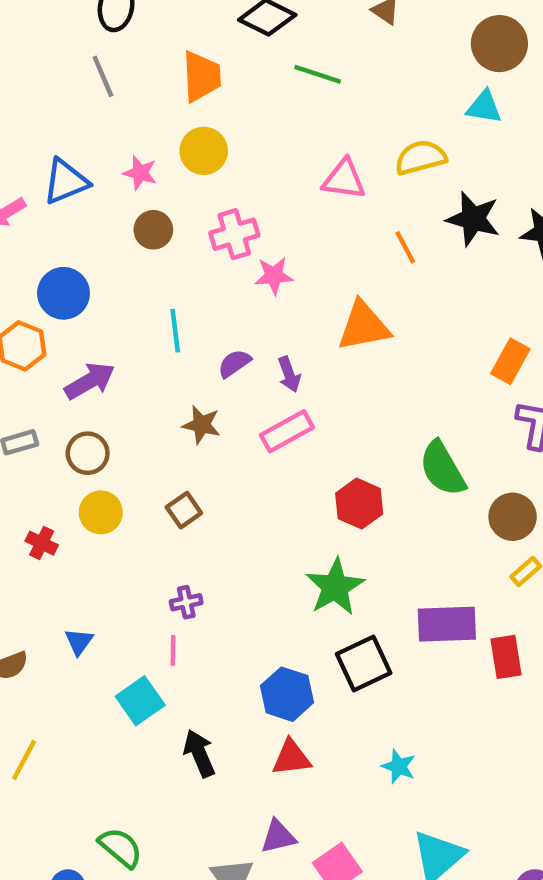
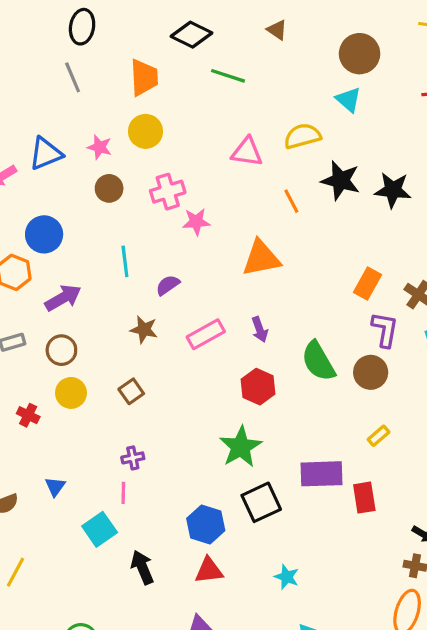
cyan triangle: (484, 107) -> (348, 100), turned 32
purple arrow: (289, 374) -> (260, 330), moved
brown circle: (513, 517) -> (371, 372), moved

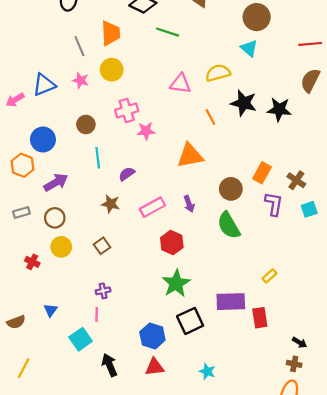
gray line: (73, 77) -> (79, 46), moved
brown circle: (109, 188) -> (86, 124), moved
brown circle: (371, 372) -> (231, 189), moved
red hexagon: (258, 387) -> (172, 243), moved

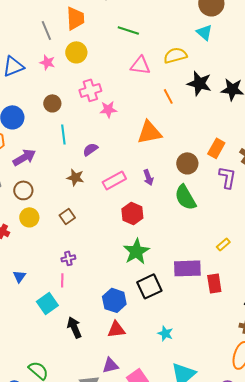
green line: (167, 32) -> (128, 30), moved

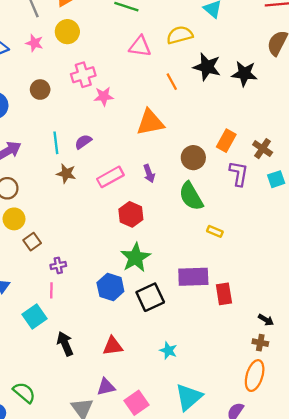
cyan line: (63, 134) -> (56, 143), moved
brown square: (67, 216) -> (32, 242), moved
yellow rectangle: (223, 244) -> (215, 231), moved, turned 64
blue hexagon: (114, 300) -> (110, 287), moved

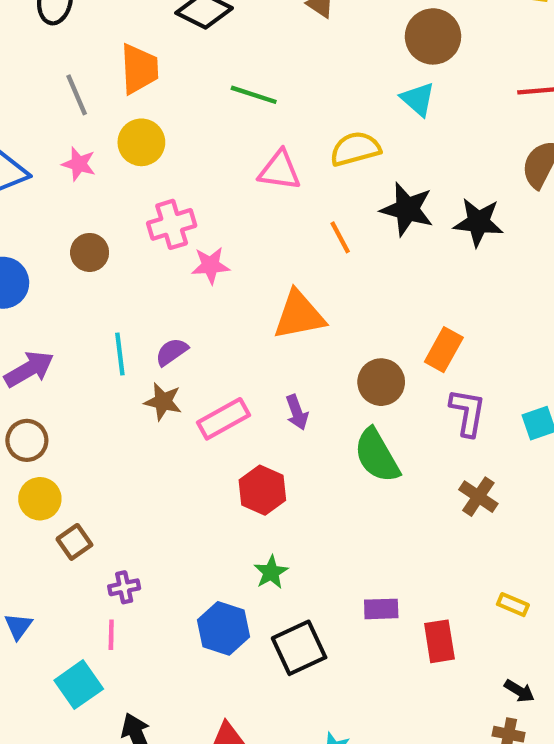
brown cross: (263, 149) -> (478, 497), moved
brown star: (66, 174) -> (163, 402), moved
yellow rectangle: (215, 231) -> (513, 605), moved
green star: (135, 257) -> (271, 572), size x0.6
purple rectangle: (193, 277) -> (381, 609), size x0.6

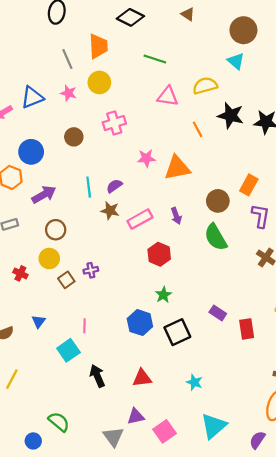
pink star: (211, 265) -> (146, 158), moved
brown circle: (27, 440) -> (56, 230), moved
purple cross: (124, 587) -> (91, 270), moved
purple rectangle: (381, 609) -> (218, 313), turned 35

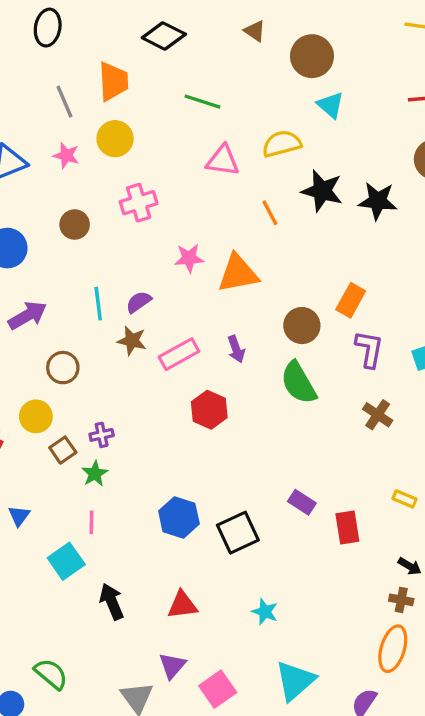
brown circle: (243, 30) -> (312, 56), moved
brown circle: (56, 230) -> (63, 368), moved
green star: (163, 295) -> (95, 474), moved
purple triangle: (136, 416) -> (172, 666), turned -36

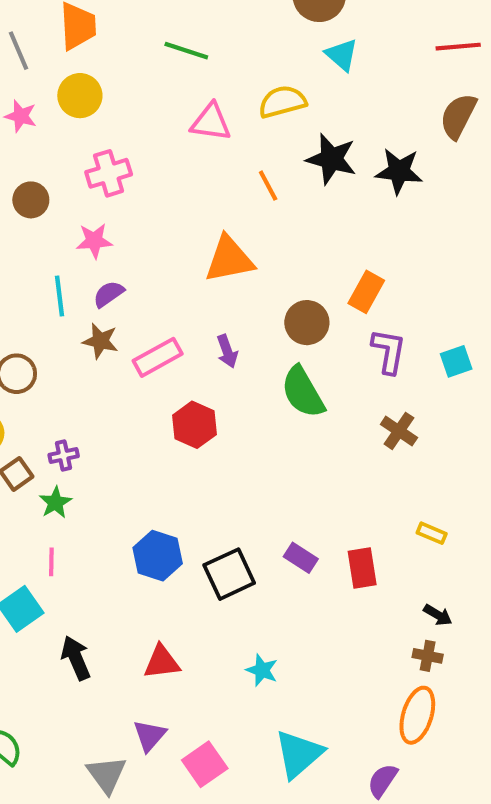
pink star: (189, 258) -> (94, 241), moved
purple rectangle: (302, 502) -> (301, 558), moved

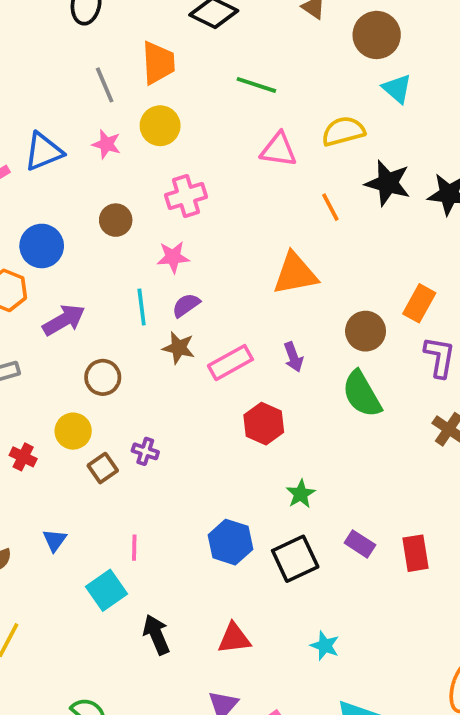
purple cross: (64, 455) -> (145, 451), turned 30
green star: (55, 503) -> (301, 494), moved

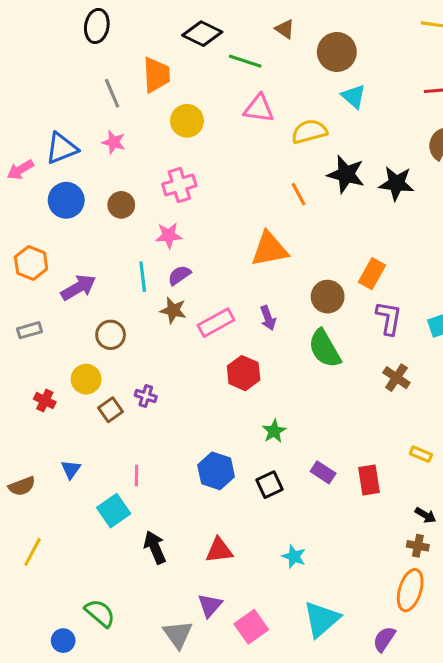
green line: (256, 85) -> (245, 61), moved
yellow circle: (160, 126) -> (187, 121), moved
pink triangle: (279, 150) -> (259, 109), moved
blue circle: (42, 246) -> (66, 200), moved
black square: (295, 559) -> (270, 485), size x0.7

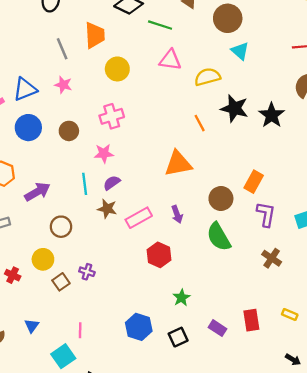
black star: (396, 183) -> (272, 115), turned 30
red rectangle: (369, 480) -> (251, 320), moved

